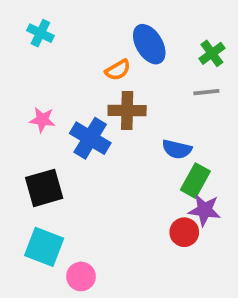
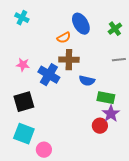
gray line: (206, 92) -> (119, 60), moved
blue semicircle: (177, 149) -> (87, 81), moved
green rectangle: (195, 181) -> (106, 98), turned 72
purple star: (205, 210) -> (111, 114), turned 30

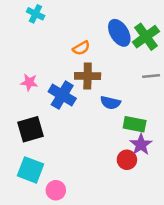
cyan cross: (22, 18) -> (36, 14), moved
blue ellipse: (81, 24) -> (119, 33), moved
green cross: (115, 29) -> (146, 37), size x1.5

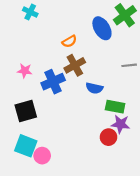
green cross: (146, 37) -> (125, 15), moved
brown cross: (88, 76) -> (75, 65), turned -30
blue cross: (62, 95) -> (53, 82), turned 35
purple star: (141, 145) -> (120, 124), turned -30
pink circle: (56, 190) -> (42, 156), moved

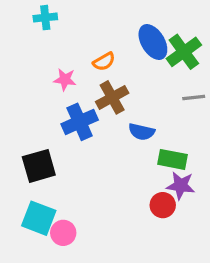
cyan cross: (30, 12) -> (45, 18), turned -32
green cross: (125, 15) -> (184, 52), moved
pink star: (25, 71) -> (65, 80), moved

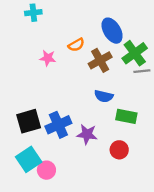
green cross: (184, 52) -> (135, 53), moved
brown cross: (112, 97) -> (100, 60), moved
blue cross: (80, 122) -> (58, 125), moved
purple star: (181, 186) -> (87, 134), moved
cyan square: (39, 218) -> (29, 159), turned 35

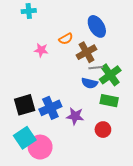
green cross: (135, 53) -> (110, 75), moved
gray line: (142, 71) -> (96, 68), moved
pink circle: (46, 170) -> (40, 147), size x1.5

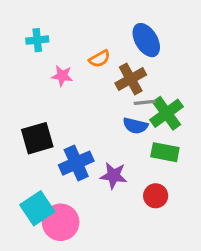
cyan cross: (29, 11) -> (37, 40), moved
black square: (25, 105) -> (37, 138), moved

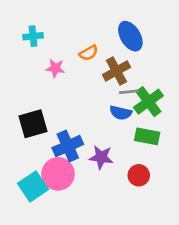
pink circle: (61, 222) -> (58, 174), moved

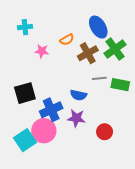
gray line: (129, 92) -> (99, 78), moved
green cross: (148, 102) -> (115, 49), moved
blue semicircle: (121, 113) -> (78, 95), moved
green rectangle: (147, 136) -> (120, 85), moved

